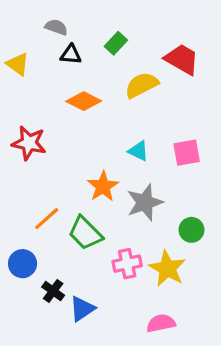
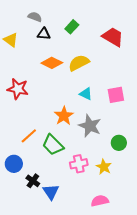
yellow semicircle: (142, 85) -> (79, 63), moved
gray star: (145, 202) -> (90, 126), turned -30
yellow star: (167, 268) -> (104, 167), size x0.7
blue triangle: (82, 309) -> (51, 192), turned -30

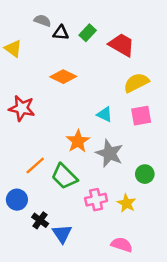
black triangle: (44, 34) -> (61, 33), moved
red trapezoid: (113, 37) -> (122, 45), moved
yellow semicircle: (79, 63) -> (136, 83), moved
pink semicircle: (100, 201) -> (122, 245), turned 30

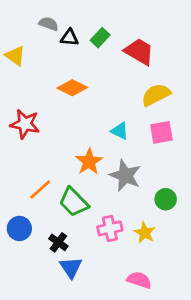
black cross: (40, 220) -> (58, 242), moved

